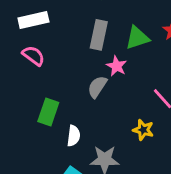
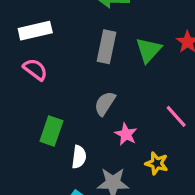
green triangle: (137, 38) -> (149, 50), turned -30
pink star: (117, 66) -> (126, 134), moved
yellow star: (143, 130) -> (157, 163), moved

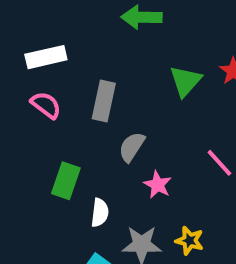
gray rectangle: (106, 47) -> (104, 101), moved
yellow star: (157, 163) -> (190, 241), moved

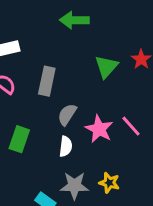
pink star: (158, 185) -> (99, 129), moved, size x1.4
white semicircle: (100, 213) -> (66, 146), moved

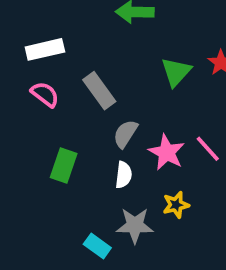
gray rectangle: (47, 81) -> (99, 91), turned -48
yellow star: (109, 183) -> (176, 205), moved, turned -30

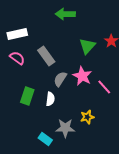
pink star: (167, 152) -> (82, 76), moved
white semicircle: (124, 175) -> (50, 99), moved

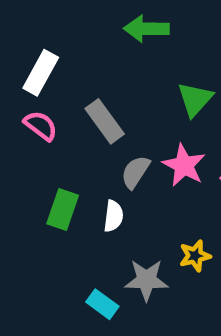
white rectangle: (17, 34) -> (41, 73), turned -48

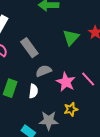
pink star: (184, 165) -> (66, 82), moved
gray semicircle: (135, 172) -> (44, 71), turned 35

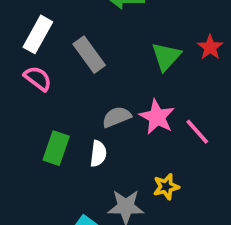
gray rectangle: (29, 48) -> (89, 55), moved
pink star: (66, 82) -> (157, 117), moved

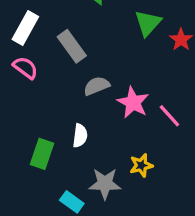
green triangle: (166, 56) -> (148, 23), moved
gray semicircle: (117, 117) -> (97, 86), moved
green rectangle: (56, 148) -> (42, 154), moved

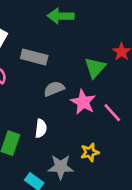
green triangle: (148, 23) -> (95, 68), moved
gray rectangle: (72, 46) -> (34, 57), turned -40

